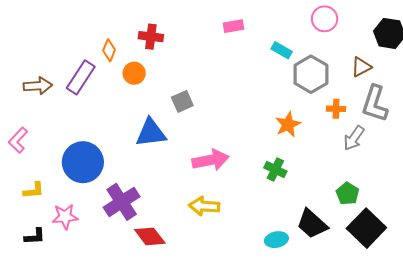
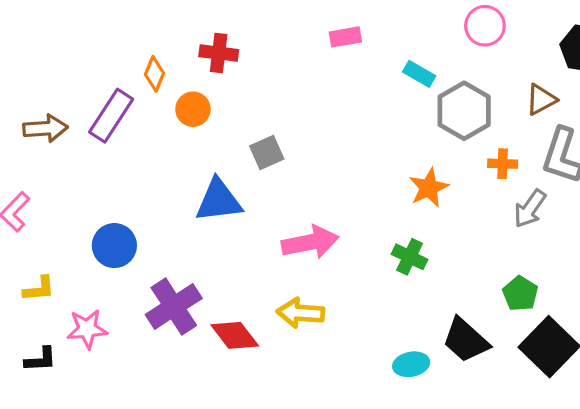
blue circle: (83, 162) -> (114, 246), size x0.7
red diamond: (150, 236) -> (235, 335), moved

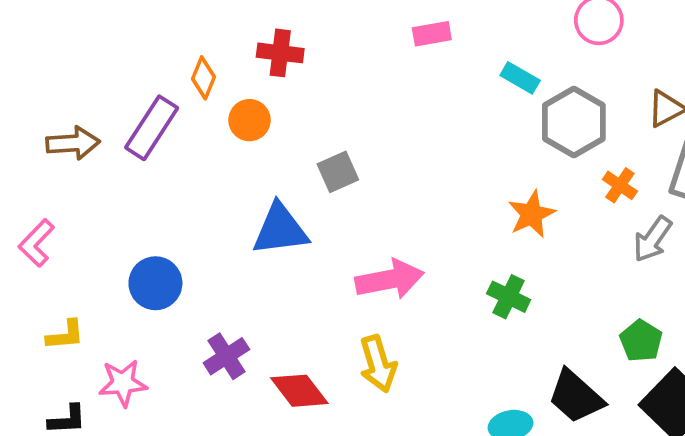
orange cross: (503, 164) -> (620, 185), turned 32
purple cross: (174, 306) -> (226, 356), size x0.7
yellow arrow: (300, 313) -> (378, 364), turned -111

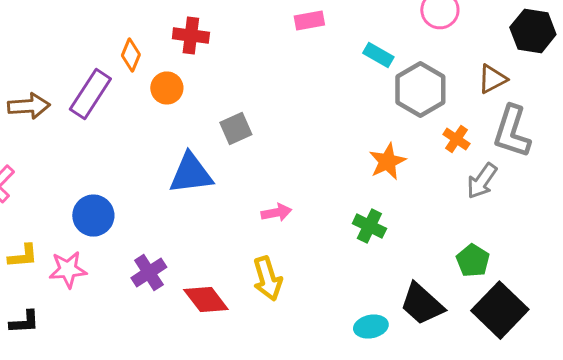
pink arrow: (390, 279) -> (276, 213), size x0.6
pink star: (123, 383) -> (68, 270), moved

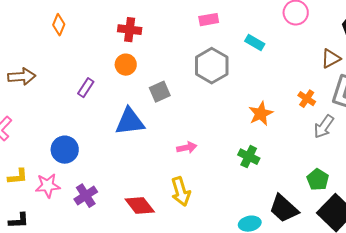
orange diamond: (131, 55) -> (59, 25), moved
orange circle: (167, 88) -> (126, 65), moved
gray hexagon: (420, 89) -> (212, 66), moved
purple rectangle: (90, 94) -> (86, 88), moved, size x0.6
purple cross: (149, 273) -> (86, 196), moved

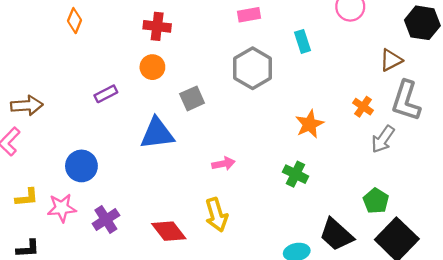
cyan rectangle: (255, 43) -> (303, 41), turned 42
brown arrow: (22, 77) -> (27, 105), moved
purple rectangle: (86, 88) -> (106, 94), turned 30

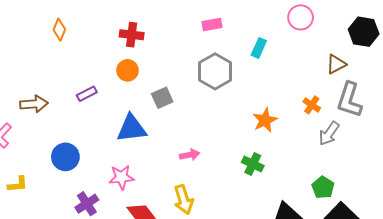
cyan rectangle: (303, 41) -> (259, 48), turned 42
brown arrow: (27, 105) -> (34, 104), moved
pink star: (62, 208) -> (121, 177), moved

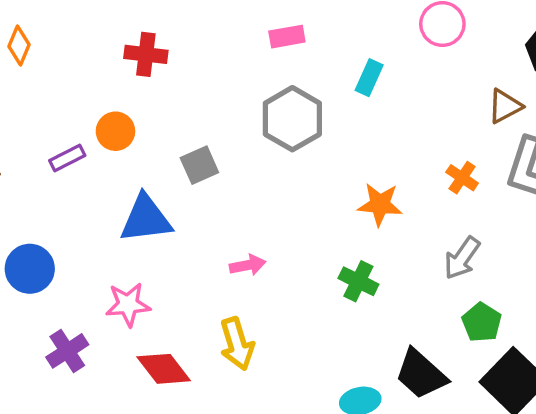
orange circle: (128, 70) -> (115, 131), moved
orange star: (265, 120) -> (380, 204), turned 30
gray arrow: (329, 133) -> (462, 258), moved

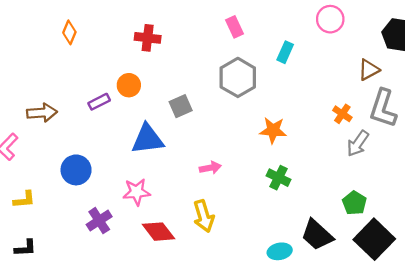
pink rectangle: (287, 37) -> (234, 27), turned 75
orange star: (380, 204) -> (273, 130), moved
gray arrow: (462, 258) -> (358, 144), moved

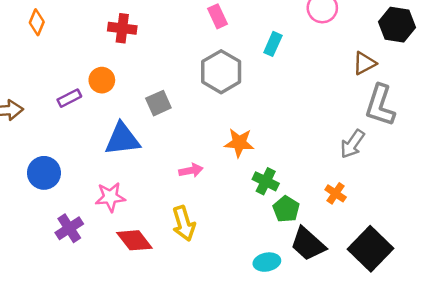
orange cross: (342, 114) -> (336, 193), moved
orange star: (273, 130) -> (239, 143), moved
green pentagon: (354, 203) -> (286, 209), moved

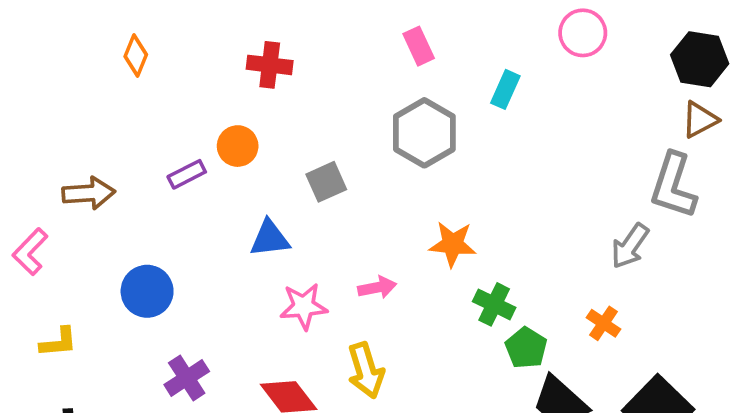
brown triangle: (364, 63) -> (700, 120), moved
blue triangle: (122, 139) -> (270, 238), size x0.7
pink star: (110, 197) -> (304, 306), moved

